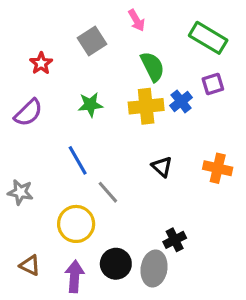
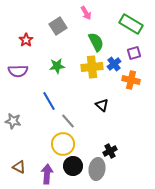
purple semicircle: (28, 113) -> (18, 71), turned 42
orange cross: (218, 168) -> (131, 80), moved
yellow circle: (76, 224) -> (63, 144), moved

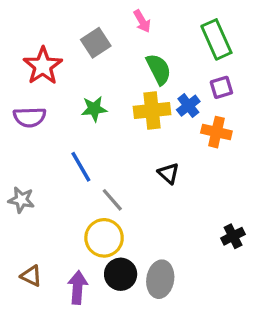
green rectangle: (131, 24) -> (216, 39), turned 35
red star: (26, 40) -> (43, 66), size x1.6
black cross: (110, 151) -> (233, 236), moved

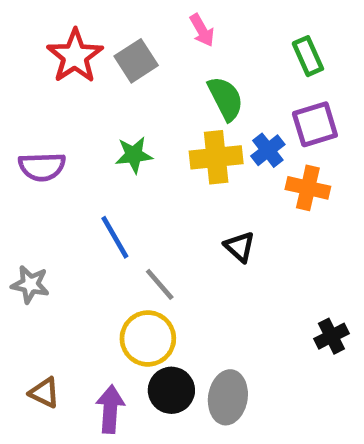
green rectangle: (216, 39) -> (308, 56), size x0.7
red star: (43, 66) -> (75, 56), moved
purple square: (221, 87) -> (315, 124), size x1.4

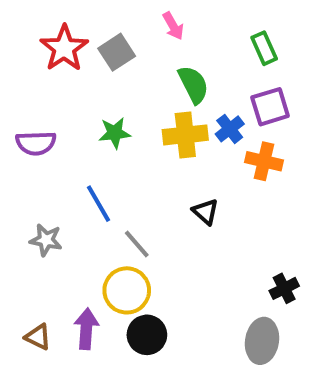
gray star: (30, 284) -> (46, 240), moved
gray ellipse: (228, 397) -> (262, 341), moved
purple arrow: (110, 409) -> (86, 329), moved

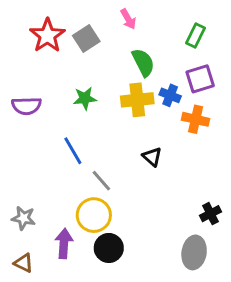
green rectangle: (264, 48) -> (196, 36), turned 50
blue cross: (230, 129) -> (170, 95), turned -30
gray star: (46, 240) -> (23, 218), moved
brown triangle: (38, 337) -> (23, 263), moved

